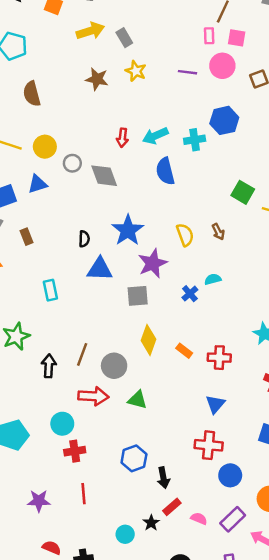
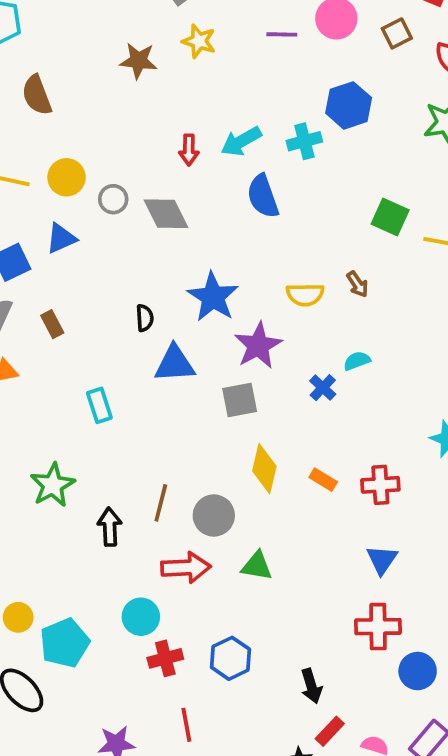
yellow semicircle: (185, 235) -> (305, 295), turned 115
blue hexagon: (134, 458) -> (230, 658), moved

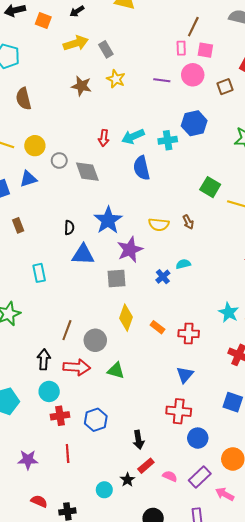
black arrow: (110, 527) -> (44, 359), moved

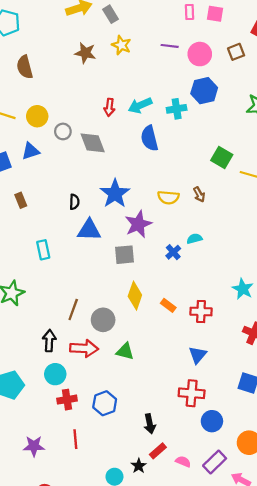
pink circle: (193, 75) -> (200, 54), moved

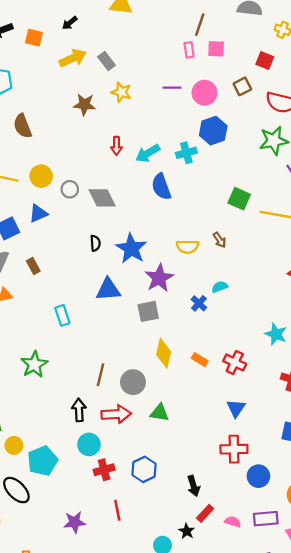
red arrow: (109, 107) -> (116, 146), moved
black semicircle: (74, 202) -> (95, 243), moved
red cross: (201, 312) -> (235, 363), turned 30
purple rectangle: (215, 462) -> (266, 519), turned 45

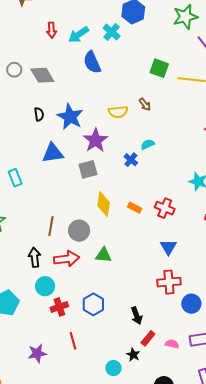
cyan cross: (186, 153) -> (112, 32), turned -30

